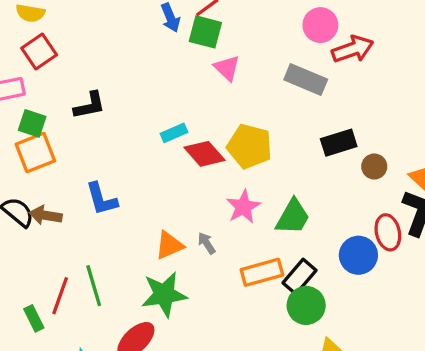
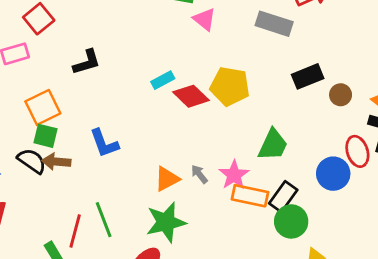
green square: (32, 123) -> (45, 136), moved
pink star: (243, 207) -> (234, 175), moved
orange rectangle: (262, 272) -> (250, 196), turned 32

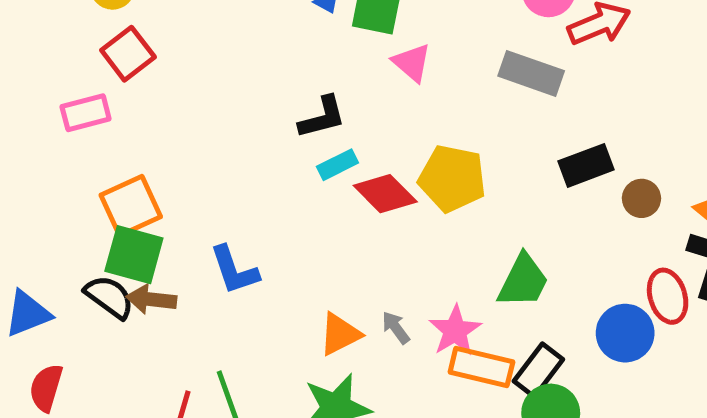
black L-shape: (87, 62) -> (322, 117), moved
green square: (45, 136) -> (134, 255), size x1.4

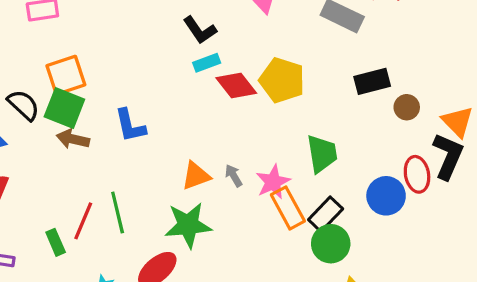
black L-shape: (322, 117) -> (200, 30), turned 64
green trapezoid: (523, 281) -> (322, 154), turned -42
black semicircle: (109, 297) -> (23, 105), moved
orange rectangle: (481, 367) -> (288, 208), turned 42

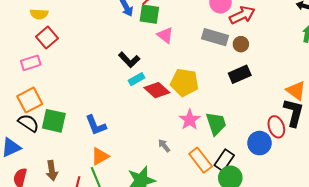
orange square: (66, 75) -> (30, 100), moved
brown circle: (407, 107) -> (241, 44), moved
brown arrow: (73, 139) -> (52, 171), moved, turned -102
orange triangle: (196, 176) -> (100, 156), moved
pink star: (273, 182) -> (190, 120), moved

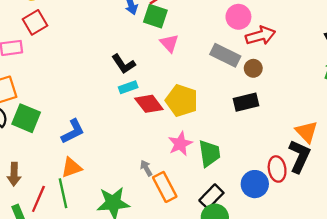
blue L-shape: (96, 125) -> (73, 131), turned -105
orange rectangle: (201, 160) -> (165, 187), moved

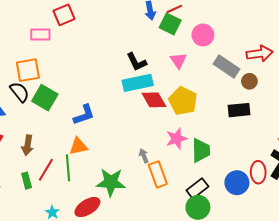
pink circle: (238, 17) -> (203, 35), moved
pink triangle: (169, 43) -> (178, 61), moved
cyan rectangle: (128, 87) -> (138, 83), size x1.8

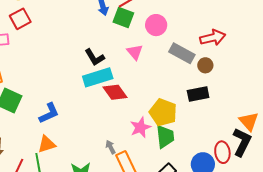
yellow pentagon: (183, 101) -> (163, 112), moved

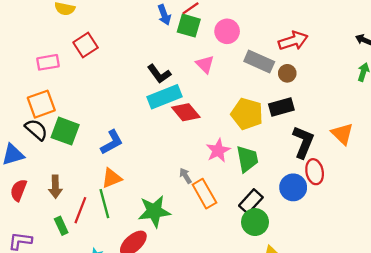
red square: (20, 19) -> (86, 45), moved
yellow pentagon: (163, 112) -> (247, 114), moved
black L-shape: (242, 142) -> (303, 142), moved

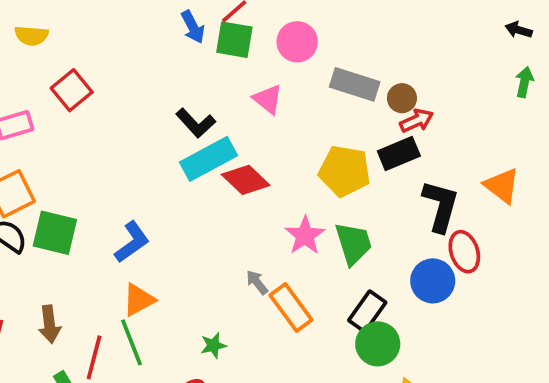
red arrow: (293, 41) -> (417, 121), moved, size x0.7
green star: (154, 211) -> (213, 345), size x0.5

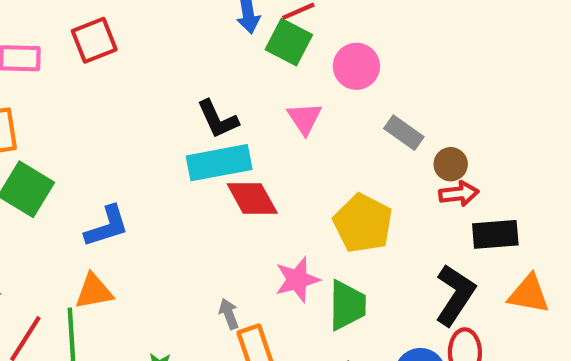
gray rectangle: (355, 84) -> (404, 133), size x0.7
black rectangle: (399, 154) -> (495, 234), moved
orange triangle: (502, 186) -> (529, 294), turned -45

